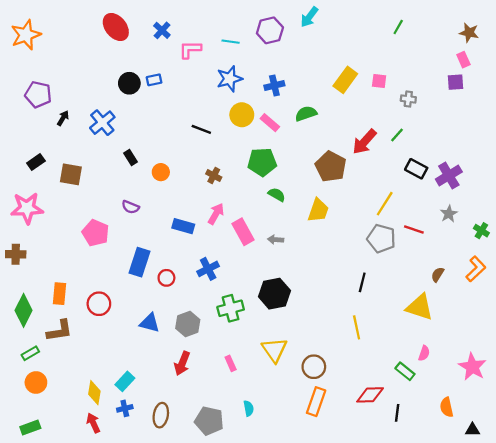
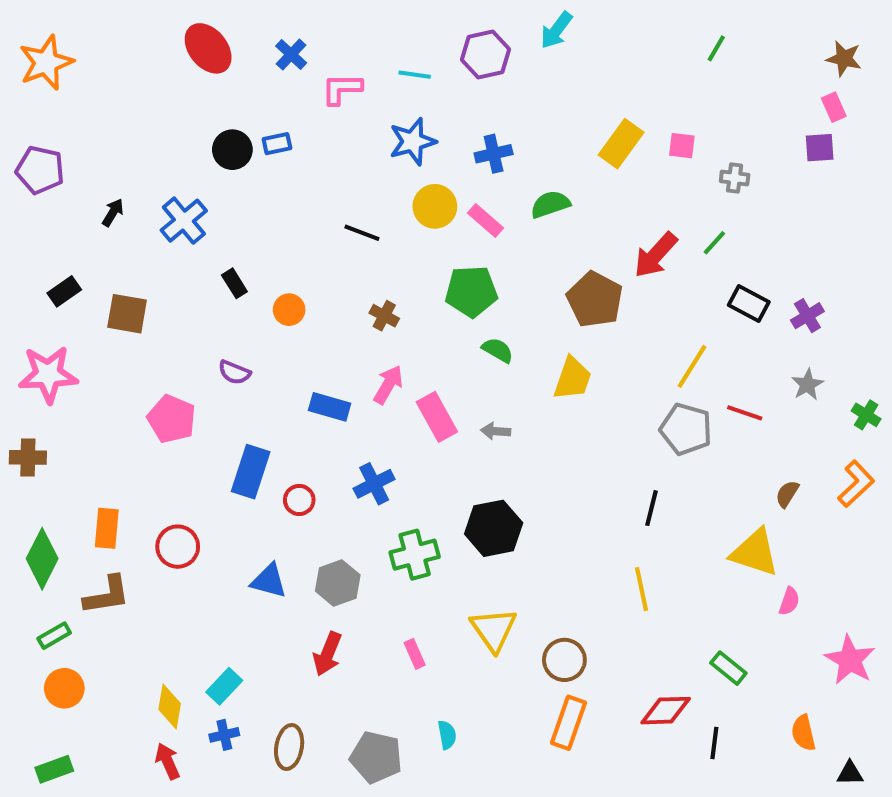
purple pentagon: (38, 94) -> (40, 170), moved
purple cross: (449, 175) -> (807, 316), size x0.7
pink semicircle: (424, 353) -> (789, 601), moved

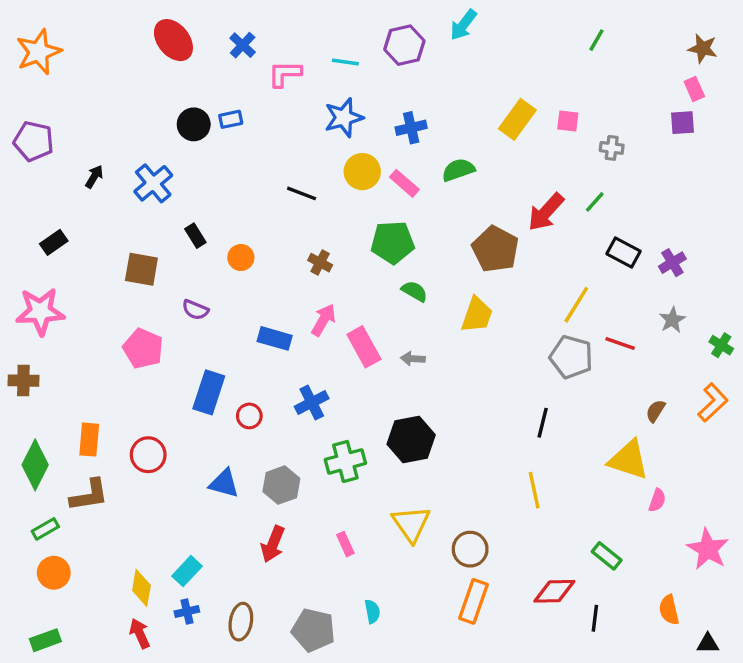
brown square: (127, 314) -> (141, 269), moved

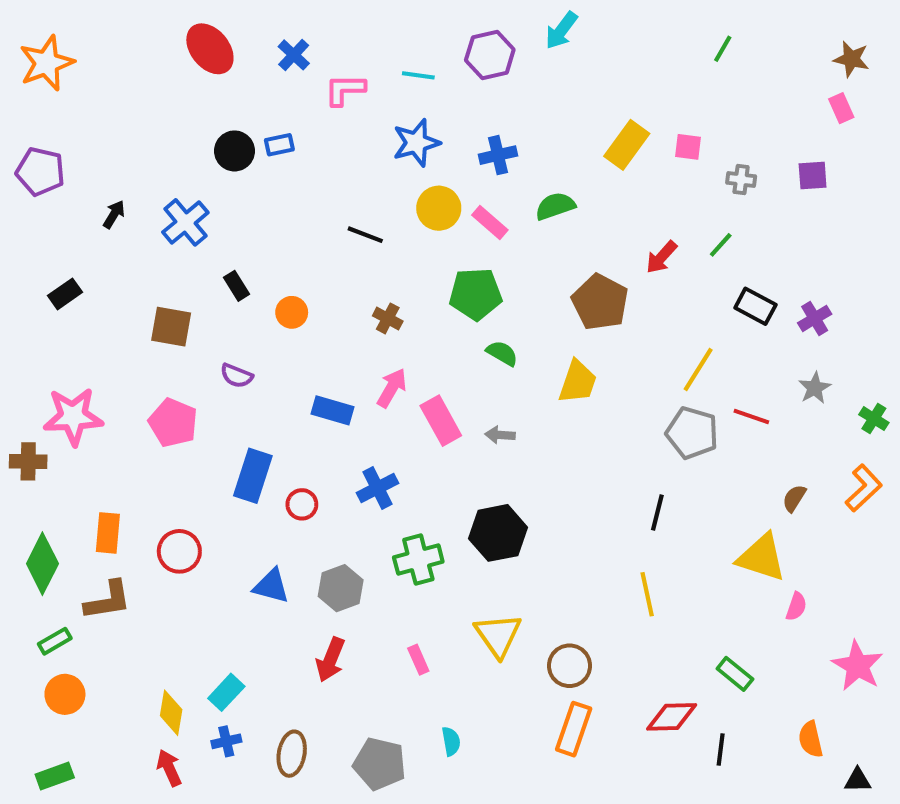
purple square: (682, 123) -> (813, 175), moved
red arrow: (546, 212) -> (661, 257), size x0.7
pink star: (40, 311) -> (73, 417), moved

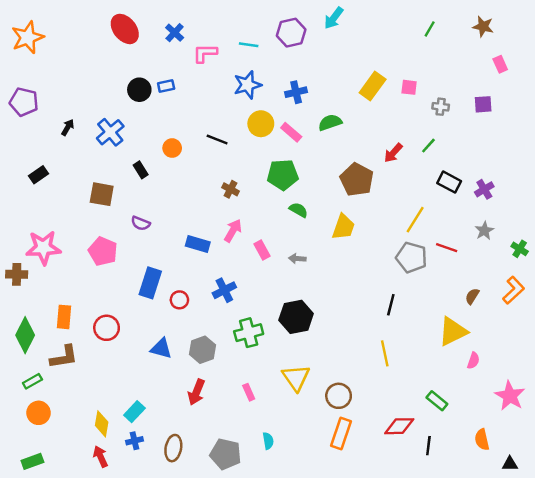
brown star: (851, 59) -> (483, 27), moved
orange circle: (292, 312) -> (172, 148), moved
pink rectangle: (441, 421) -> (262, 250), size x0.7
yellow triangle: (762, 557) -> (453, 331), turned -44

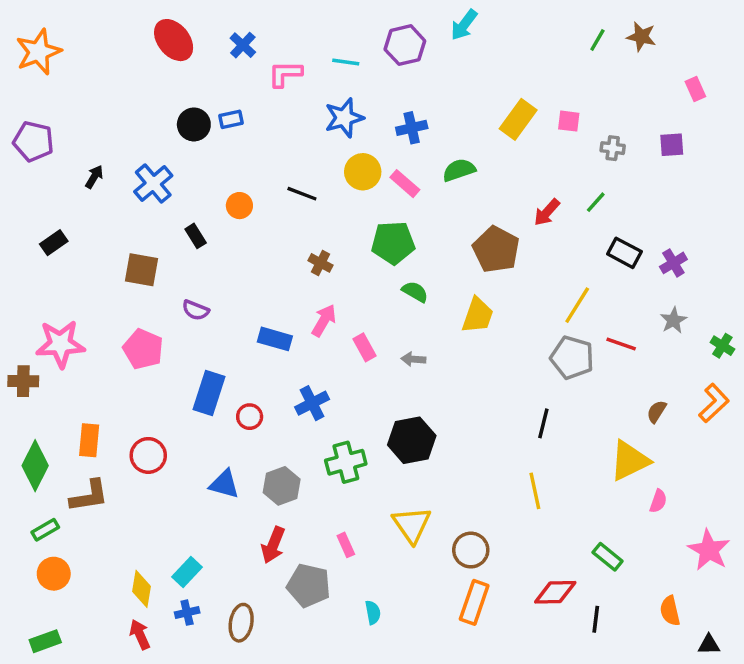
brown star: (483, 27) -> (641, 37), moved
gray pentagon: (226, 454) -> (309, 585), moved

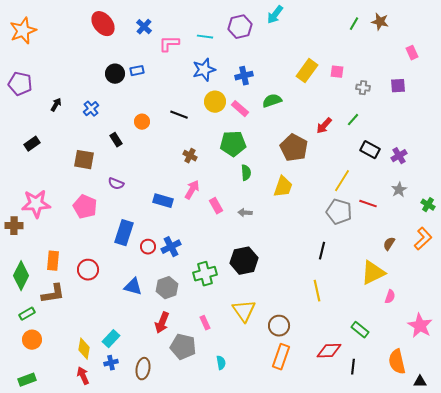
blue cross: (153, 184) -> (91, 109), size x0.7
green semicircle: (415, 292) -> (246, 173), turned 56
blue cross: (312, 403) -> (171, 247), moved
orange semicircle: (670, 611) -> (397, 362), size x1.4

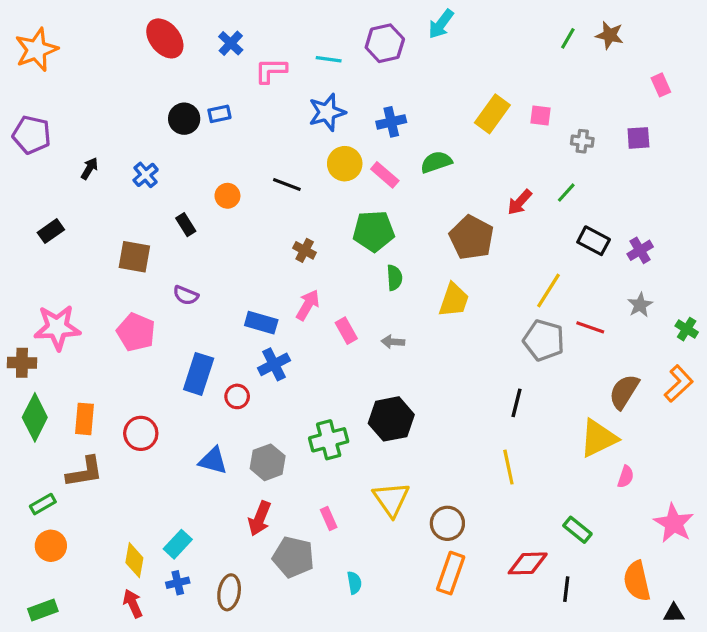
brown semicircle: (389, 244) -> (624, 392), size x1.6
blue cross: (171, 247) -> (274, 364), moved
green diamond: (21, 276) -> (35, 417), moved

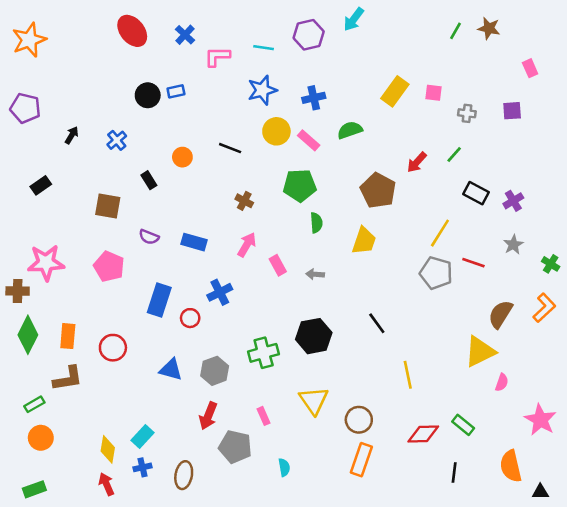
blue rectangle: (261, 323) -> (194, 242), moved
black line: (516, 403) -> (377, 323), moved, turned -50
red diamond: (528, 563) -> (423, 434), moved

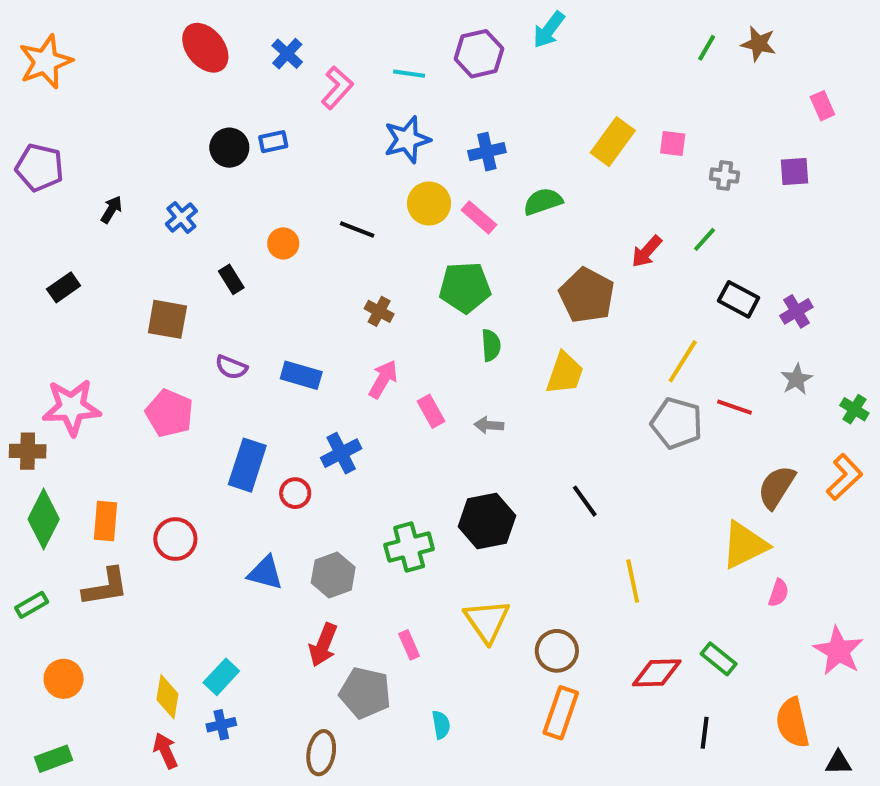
pink L-shape: (217, 57) -> (337, 88), turned 132
green rectangle: (34, 404) -> (32, 605), moved
brown ellipse: (184, 475) -> (321, 753), moved

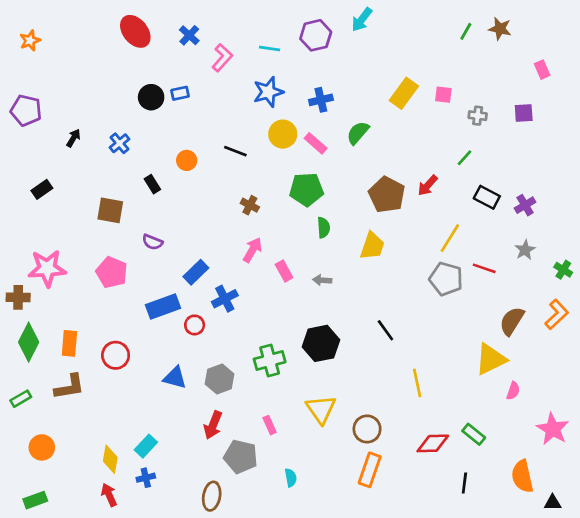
orange star: (46, 62) -> (30, 41), size x0.6
green semicircle: (543, 201) -> (358, 133), turned -30
red arrow: (647, 251) -> (428, 185), moved
blue rectangle: (301, 375) -> (196, 272), moved, turned -60
blue rectangle: (247, 465) -> (163, 307), turned 52

